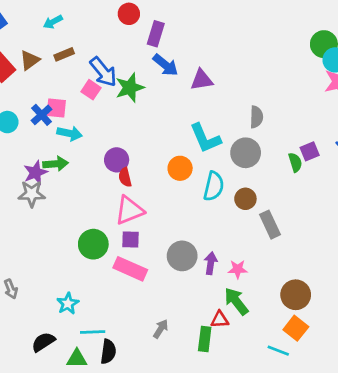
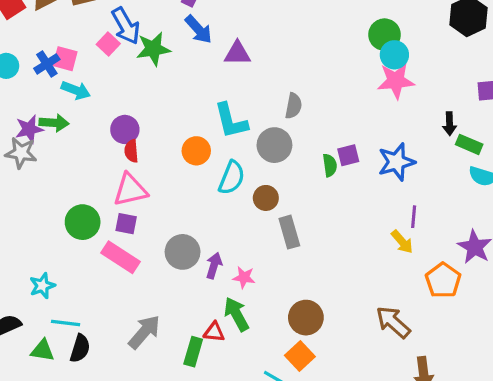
gray arrow: (161, 329) -> (144, 332), size x1.6

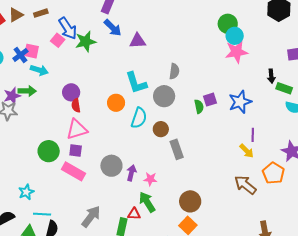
brown arrow: (393, 322) -> (245, 185), moved

